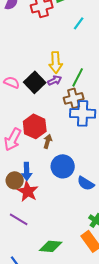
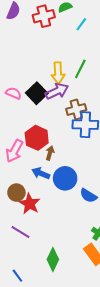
cyan line: (79, 23) -> (81, 24), moved
green line: (78, 77) -> (80, 69), moved
purple arrow: (55, 80) -> (57, 91), size x1.6
blue arrow: (27, 171) -> (41, 173), moved, turned 114
green diamond: (51, 246) -> (53, 259), turned -70

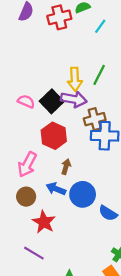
purple arrow: (57, 91) -> (74, 99), turned 35
red hexagon: (37, 138) -> (54, 136), moved
brown circle: (16, 193) -> (26, 197), moved

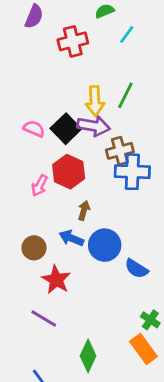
red cross: (59, 17) -> (73, 41), moved
pink arrow: (27, 164) -> (40, 186), moved, size x0.7

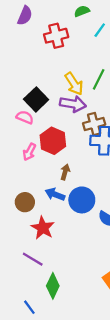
yellow arrow: (95, 101) -> (74, 84), turned -30
pink semicircle: (34, 129) -> (25, 117), moved
black square: (66, 129) -> (36, 99), moved
green diamond: (88, 356) -> (53, 286), moved

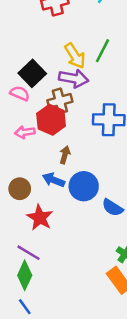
brown cross: (94, 124) -> (60, 101), moved
pink arrow: (29, 152) -> (25, 132), turned 54
green diamond: (53, 286) -> (25, 275), moved

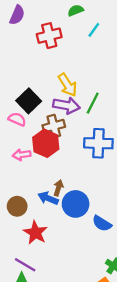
green line: (102, 51) -> (93, 103), moved
brown arrow: (65, 155) -> (58, 188), moved

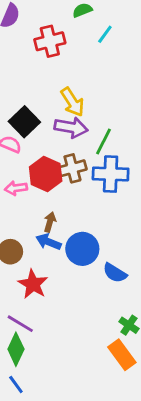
green line: (93, 103) -> (104, 142), moved
brown cross: (54, 126) -> (72, 168), moved
brown arrow: (58, 188) -> (50, 222), moved

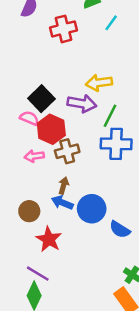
yellow arrow: (72, 102) -> (99, 83), moved, turned 115
brown cross: (72, 168) -> (67, 151), moved
red hexagon: (46, 174) -> (51, 129), moved

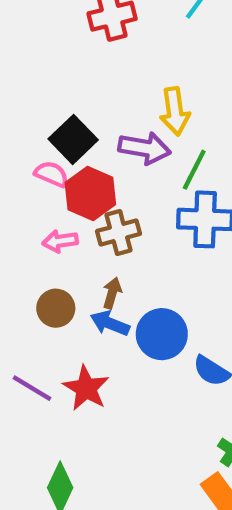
yellow arrow: (99, 83) -> (175, 111), turned -90
brown circle: (29, 211) -> (56, 308), moved
purple line: (38, 274) -> (32, 388), moved

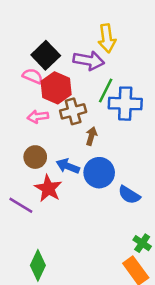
green line: (194, 170) -> (106, 90), moved
brown arrow: (112, 293) -> (91, 136), moved
red star: (86, 388) -> (48, 188), moved

